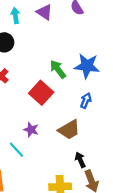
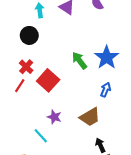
blue star: (87, 66) -> (107, 57), turned 30
red square: (41, 93) -> (48, 80), moved

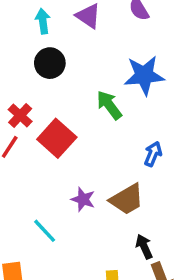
black circle: (29, 35) -> (50, 63), moved
blue star: (107, 57) -> (144, 75), moved, turned 30
purple star: (54, 117) -> (83, 199), moved

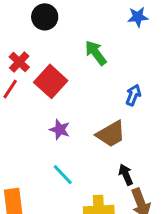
blue star: (144, 75) -> (138, 17), moved, size x0.6
purple star: (83, 199) -> (60, 130), moved
cyan line: (45, 231) -> (63, 175), moved

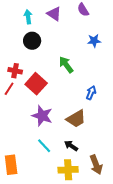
red cross: (19, 62) -> (15, 71), turned -32
purple star: (60, 130) -> (42, 116), size x1.5
black arrow: (126, 175) -> (71, 146), moved, turned -32

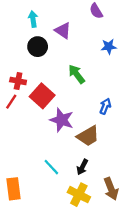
purple triangle: (54, 14) -> (63, 31), moved
purple star: (42, 116) -> (62, 120), moved
black arrow: (71, 146) -> (82, 167), turned -96
yellow cross: (68, 170) -> (79, 195), turned 30

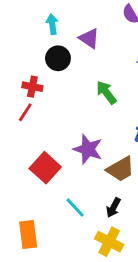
red cross: (18, 81) -> (32, 87), moved
red square: (42, 96) -> (45, 168), moved
red line: (11, 102) -> (25, 112), moved

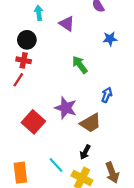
black circle: (58, 58) -> (27, 40), moved
cyan line: (75, 208) -> (56, 165), moved

